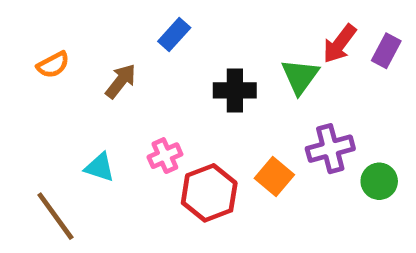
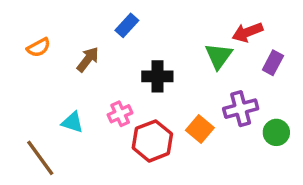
red arrow: (340, 44) -> (247, 32), turned 32
purple rectangle: (386, 51) -> (273, 63), moved
black cross: (235, 90) -> (157, 76), moved

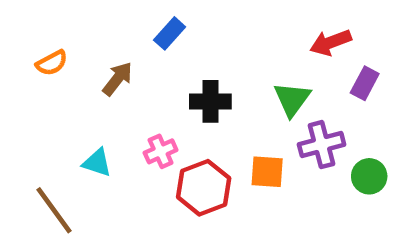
green triangle: (219, 56) -> (292, 99), moved
orange square: (200, 129) -> (267, 172), turned -36

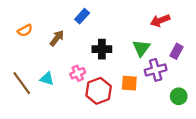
purple rectangle: (365, 83) -> (176, 51), moved
green circle: (369, 176) -> (179, 96), moved
brown line: (54, 210) -> (22, 83), moved

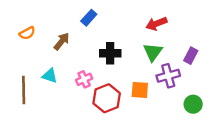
red arrow: (160, 21) -> (156, 24), moved
cyan triangle: (47, 79) -> (50, 76), moved
brown line: (22, 83) -> (24, 90), turned 35

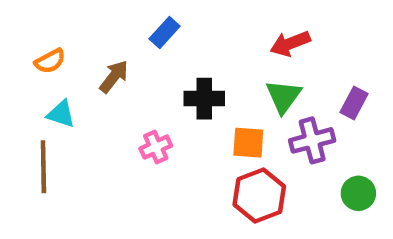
cyan triangle: (50, 76) -> (61, 114), moved
orange square: (140, 90) -> (248, 143), moved
red hexagon: (107, 98) -> (259, 195), moved

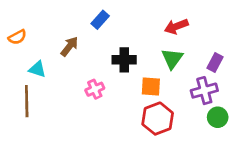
orange semicircle: (50, 61) -> (17, 37), moved
purple cross: (312, 140) -> (204, 91), moved

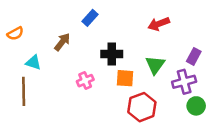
green triangle: (172, 58) -> (155, 65), moved
orange square: (151, 87) -> (125, 78), moved

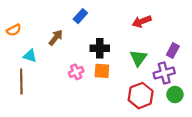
orange square: (125, 78) -> (102, 71), moved
red hexagon: (142, 107) -> (141, 96), moved

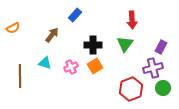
red arrow: (142, 21) -> (132, 20), turned -72
cyan triangle: (30, 56) -> (45, 63), moved
green triangle: (138, 58) -> (125, 44), moved
orange square: (102, 71) -> (95, 66), turned -35

